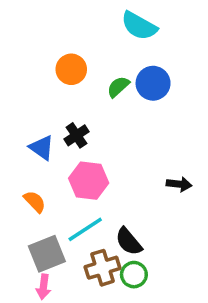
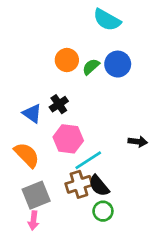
orange circle: (71, 69) -> (67, 60), moved
orange semicircle: (35, 202) -> (27, 155), size x1.5
cyan line: (85, 229) -> (88, 160), moved
brown cross: (103, 268) -> (79, 184), moved

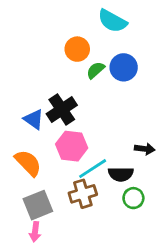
orange circle: (67, 60) -> (77, 49), moved
black cross: (59, 104) -> (62, 110), size x1.5
black semicircle: (99, 186) -> (121, 174), moved, turned -50
green circle: (103, 211) -> (133, 198), moved

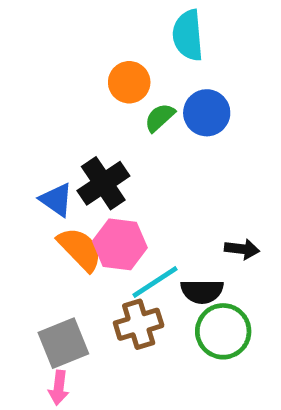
cyan semicircle: (112, 21) -> (188, 35), turned 56
orange semicircle: (28, 163) -> (80, 249), moved
green circle: (133, 198) -> (223, 331), size x1.5

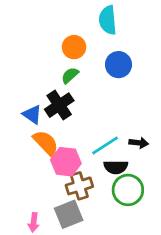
green semicircle: (160, 117) -> (70, 75), moved
pink hexagon: (120, 244) -> (66, 162), moved
cyan line: (155, 282) -> (105, 145), moved
gray square: (63, 343) -> (69, 214), moved

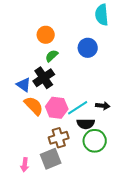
cyan semicircle: (108, 20) -> (102, 15), moved
orange circle: (74, 47) -> (46, 35), moved
pink hexagon: (66, 162) -> (57, 108), moved

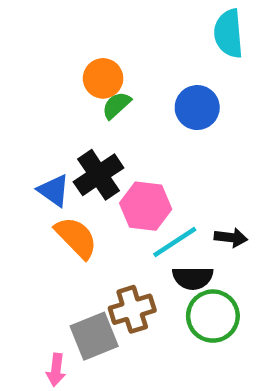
green semicircle: (52, 56) -> (116, 105), moved
pink hexagon: (57, 108) -> (146, 206), moved
gray square: (51, 159) -> (94, 336), moved

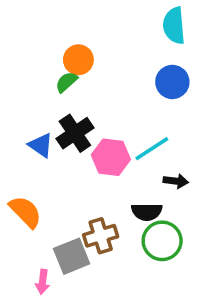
green semicircle: (116, 105) -> (66, 82), moved
blue circle: (197, 108) -> (172, 82), moved
orange semicircle: (76, 238) -> (25, 212), moved
cyan line: (175, 242) -> (152, 149), moved

